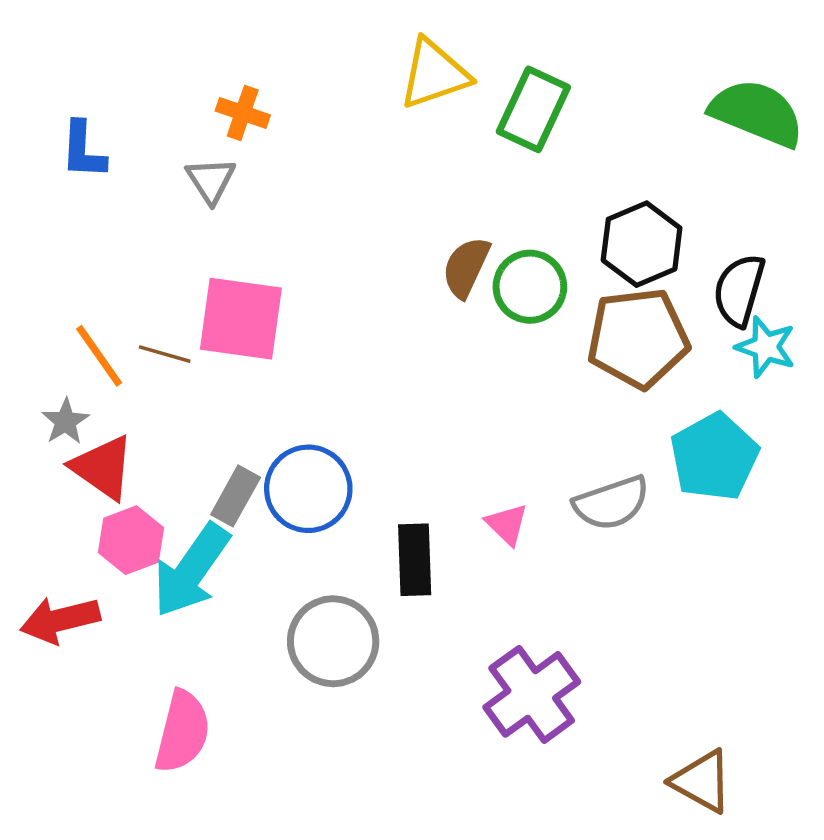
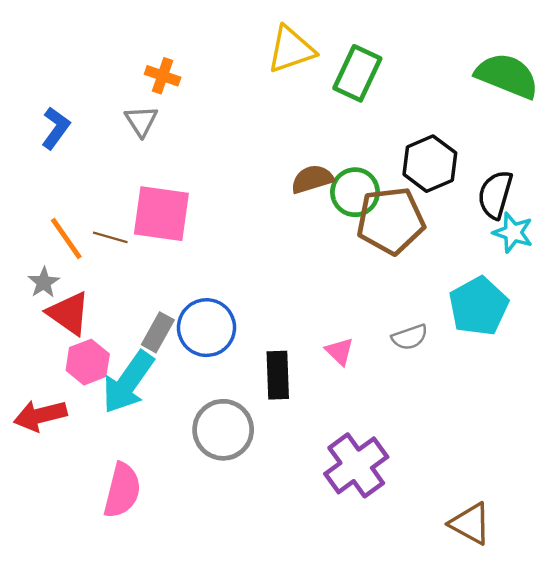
blue L-shape: (83, 150) -> (56, 128), moved, turned -147
brown semicircle: (466, 267) -> (312, 179), turned 48
brown pentagon: (638, 338) -> (391, 221), moved
gray semicircle: (611, 503) -> (410, 337), size x0.7

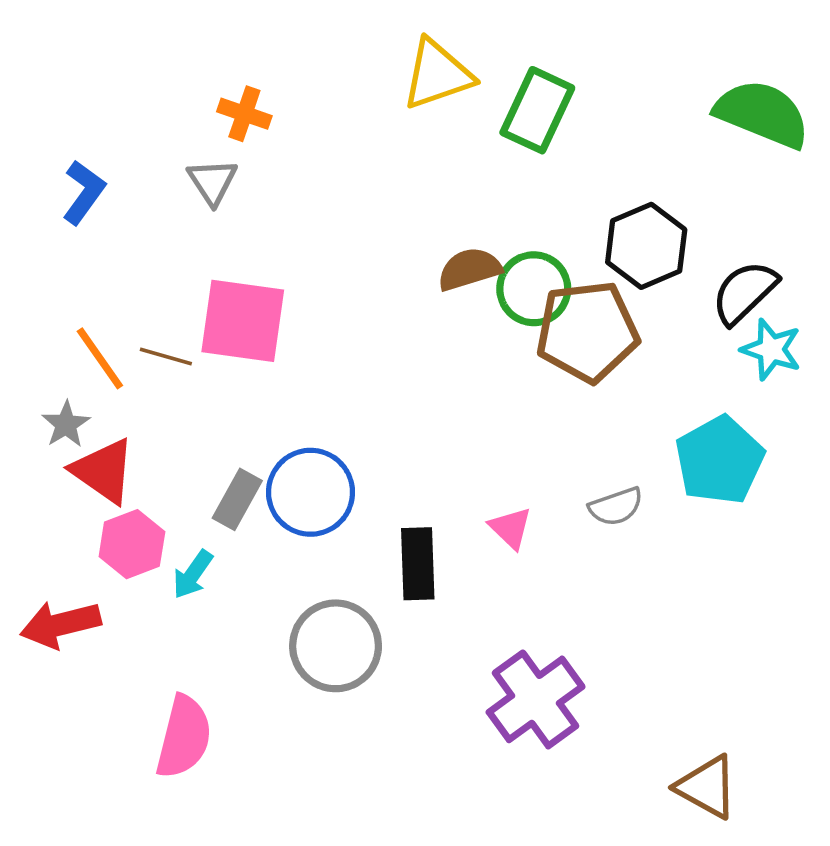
black semicircle: (495, 195) -> (744, 292), turned 30
cyan arrow: (128, 382) -> (193, 574), size x0.5

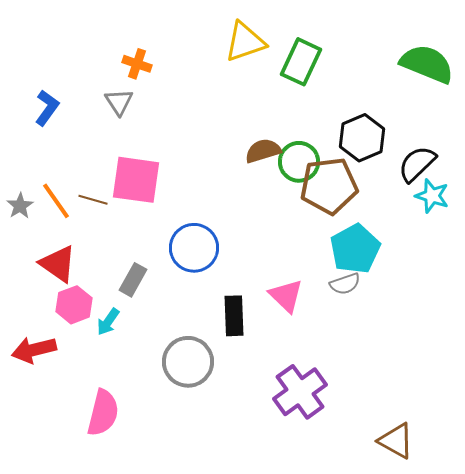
gray star: (66, 424) -> (20, 206), moved
cyan pentagon: (719, 460) -> (355, 249), moved
blue circle: (311, 492) -> (194, 248), moved
pink triangle: (511, 528) -> (286, 296), size x1.4

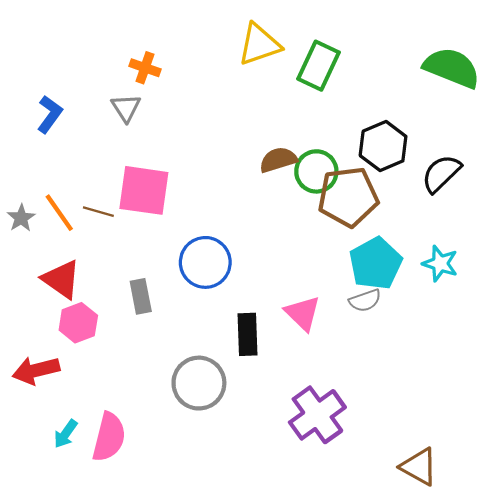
cyan star: (432, 196) -> (440, 263), moved
gray rectangle: (133, 280) -> (141, 296), turned -40
cyan arrow: (108, 322) -> (66, 434), moved

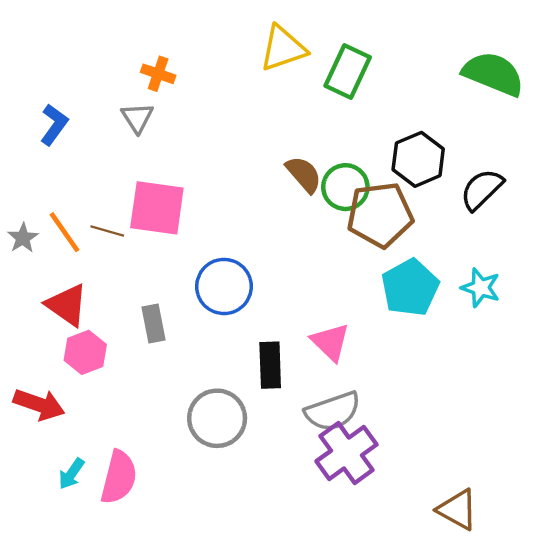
brown semicircle: (278, 160) -> (304, 174), turned 66
gray semicircle: (365, 301) -> (333, 411), moved, size x1.6
red arrow: (36, 370) -> (39, 404), turned -147

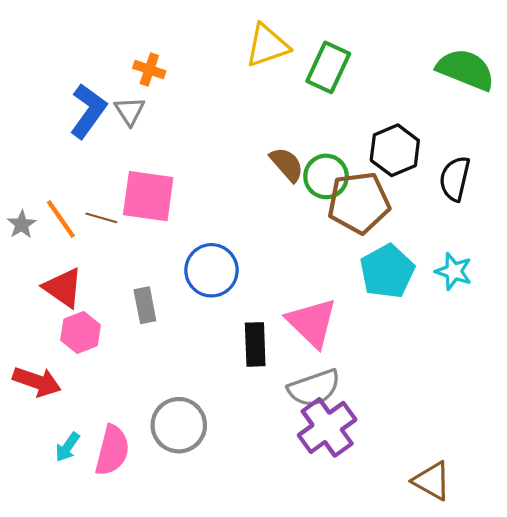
blue L-shape: (54, 125) -> (88, 111), moved, size x1.4
black semicircle: (482, 189) -> (455, 179), turned -33
pink triangle: (330, 342) -> (312, 323), size x1.4
gray circle: (217, 418) -> (179, 425), moved

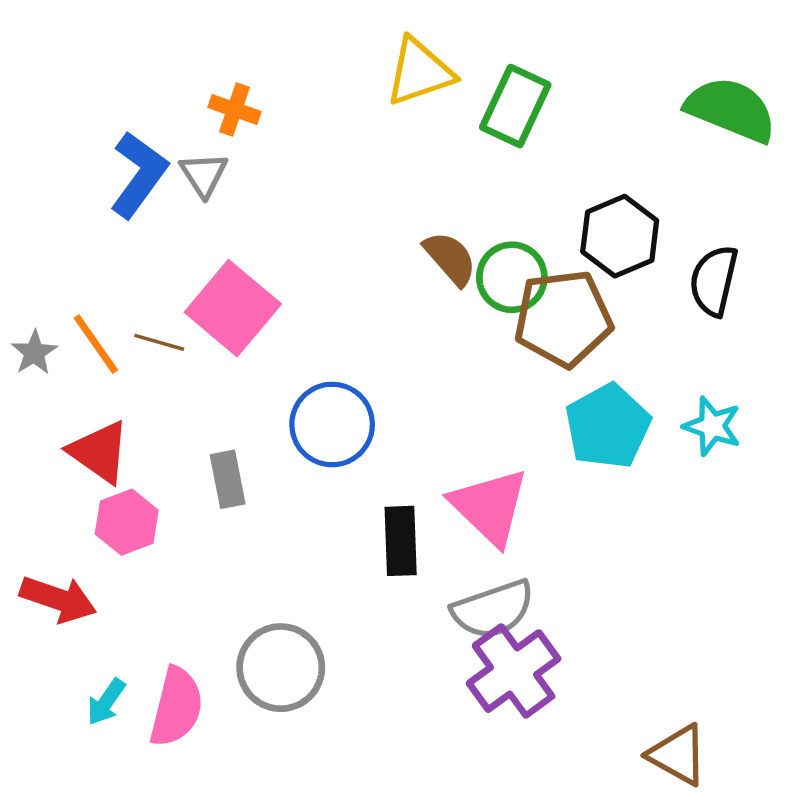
pink square: (148, 196) -> (233, 308), turned 32

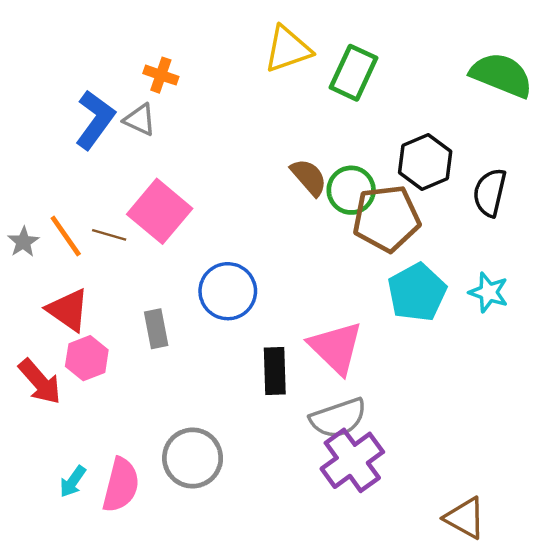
gray triangle: (204, 175) -> (140, 120), turned -32
red arrow: (58, 599) -> (40, 382), moved, turned 30

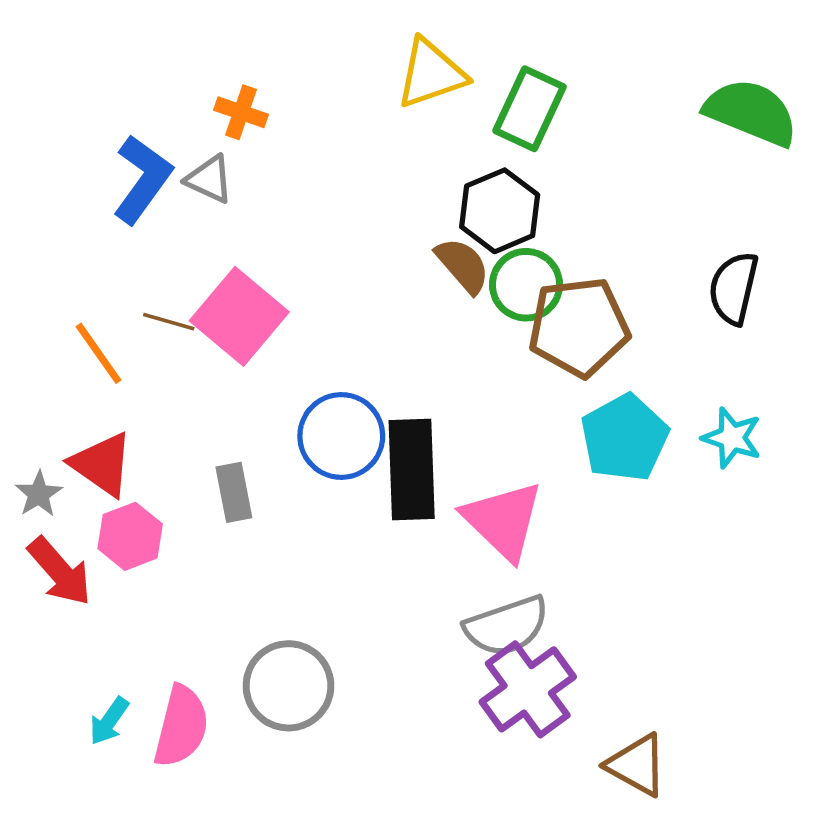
black hexagon: (425, 162) -> (500, 211), moved
brown line: (109, 235) -> (169, 322), moved
gray star: (23, 242) -> (39, 494), moved
black rectangle: (275, 371) -> (412, 469), moved, size x1.4
brown triangle: (465, 518) -> (637, 765), moved

